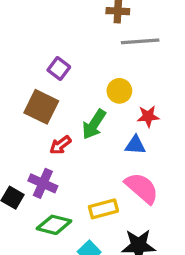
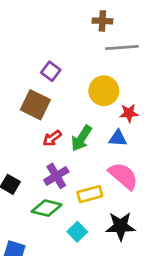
yellow circle: (119, 91) -> (104, 91), size x1.4
green arrow: (94, 124) -> (81, 138), moved
purple cross: (43, 183) -> (56, 176), moved, turned 35

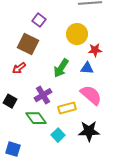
red arrow: (52, 138) -> (19, 68), moved
green diamond: (47, 208) -> (36, 118), turned 40

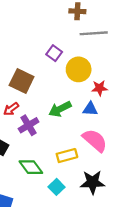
purple square: (39, 20) -> (54, 53), moved
green arrow: (61, 68) -> (60, 109), turned 30
purple cross: (43, 95) -> (29, 125), moved

